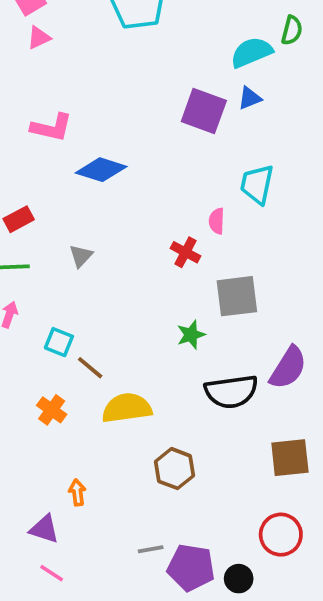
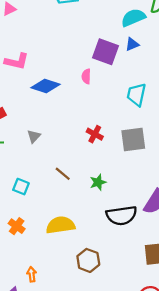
pink semicircle: (217, 221) -> (86, 76), moved
gray square: (237, 296) -> (133, 140), moved
brown line: (90, 368) -> (63, 174), moved

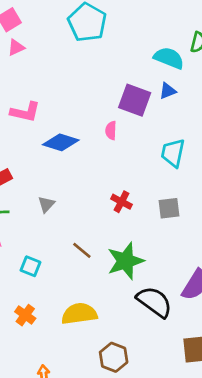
cyan semicircle: (133, 18) -> (169, 58), turned 45
gray square: (133, 140) -> (169, 208), size x0.7
green star: (98, 182) -> (125, 261), size x1.8
black semicircle: (122, 215) -> (154, 302), turned -136

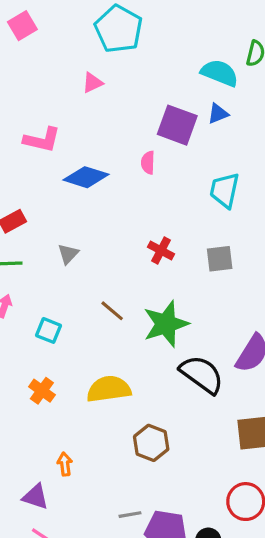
pink triangle: (16, 47) -> (93, 83), moved

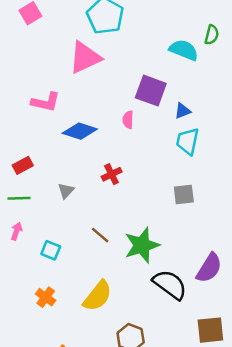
pink triangle: (93, 83) -> (85, 58), size x2.0
blue triangle: (218, 114) -> (183, 111), moved
red cross: (161, 251) -> (112, 174), moved, turned 36
yellow semicircle: (109, 389) -> (98, 296), turned 136

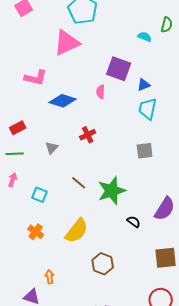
cyan semicircle: (184, 50) -> (145, 37), size x0.6
black semicircle: (170, 284) -> (134, 222), size x0.5

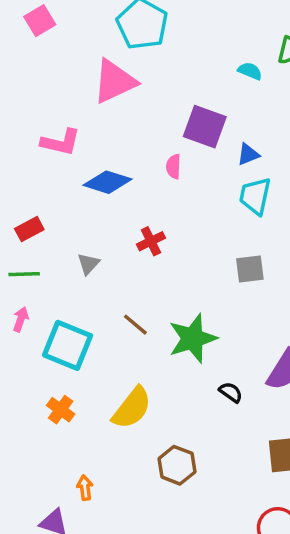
cyan square: (40, 195) -> (68, 345), size x1.8

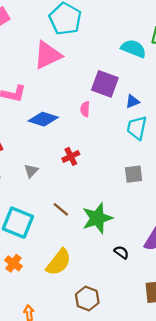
cyan semicircle: (250, 71) -> (134, 49), size x1.6

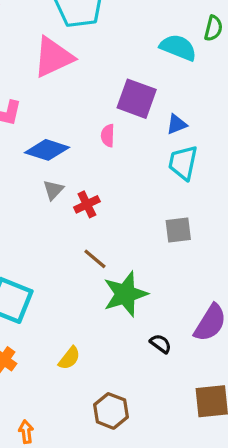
gray triangle: (31, 171) -> (53, 190), moved
brown line: (61, 209) -> (95, 259), moved
yellow semicircle: (59, 262) -> (69, 358), size x0.6

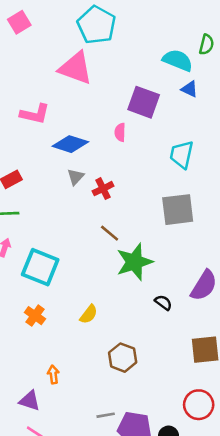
pink triangle: (53, 57) -> (76, 68), turned 45
blue triangle: (177, 124) -> (189, 89), moved, turned 48
gray square: (178, 230) -> (178, 210), size x1.5

